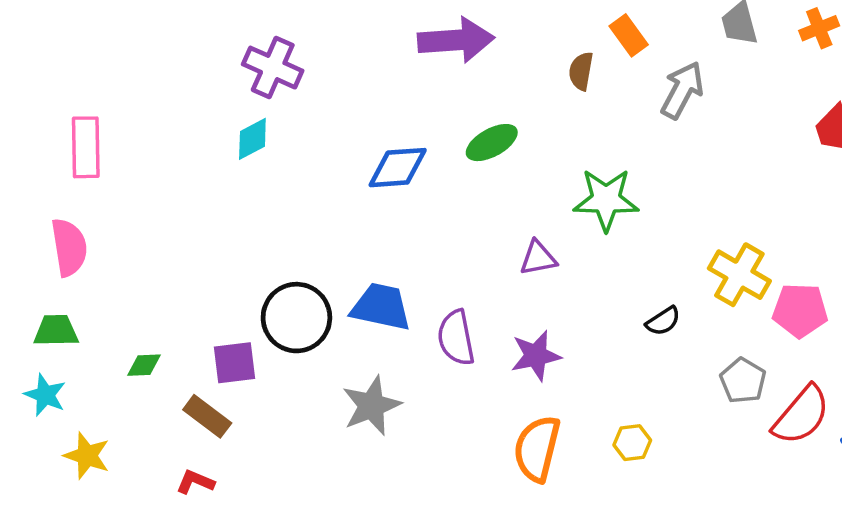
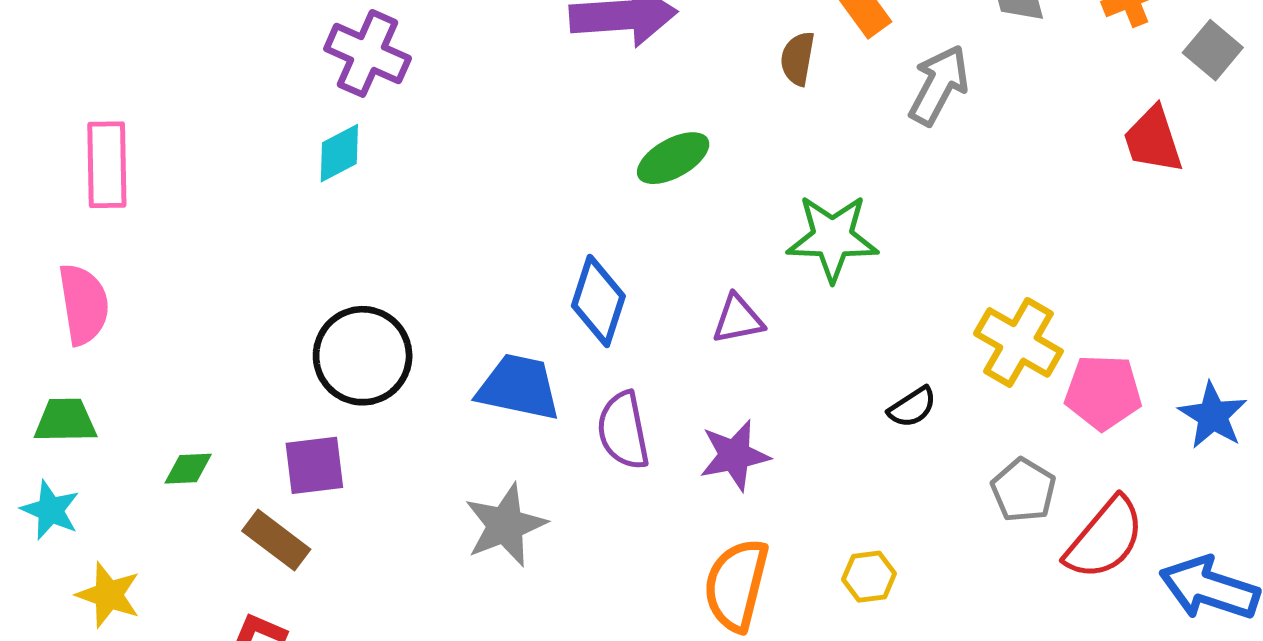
blue diamond: (398, 168) -> (598, 301), moved, turned -68
black circle: (296, 318) -> (363, 356), moved

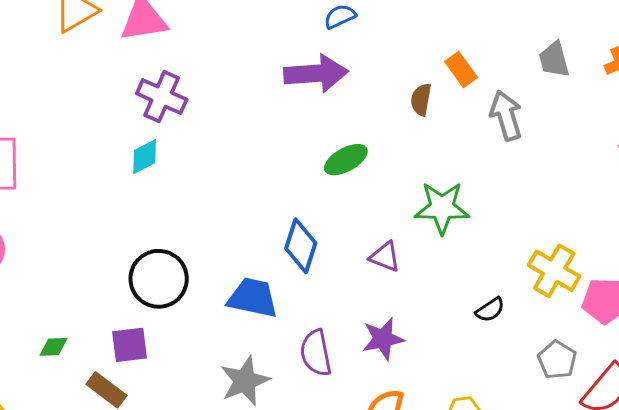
gray arrow: (939, 85) -> (506, 116), turned -45
purple triangle: (738, 319) -> (385, 257), turned 32
purple semicircle: (623, 430) -> (316, 353), moved

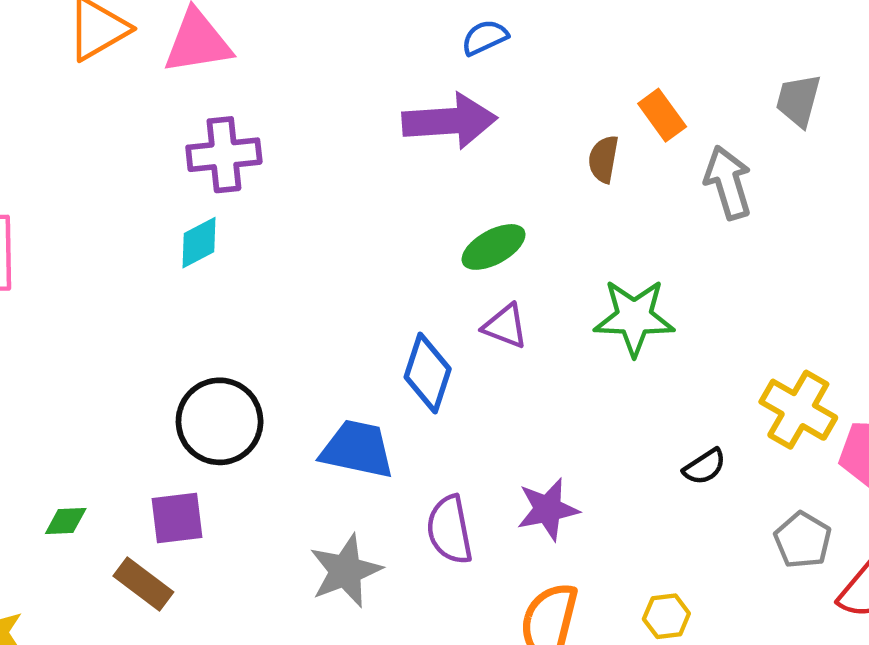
gray trapezoid: (554, 60) -> (798, 100), turned 30
purple cross: (162, 97) -> (224, 155), turned -30
purple triangle: (385, 257) -> (505, 326), moved

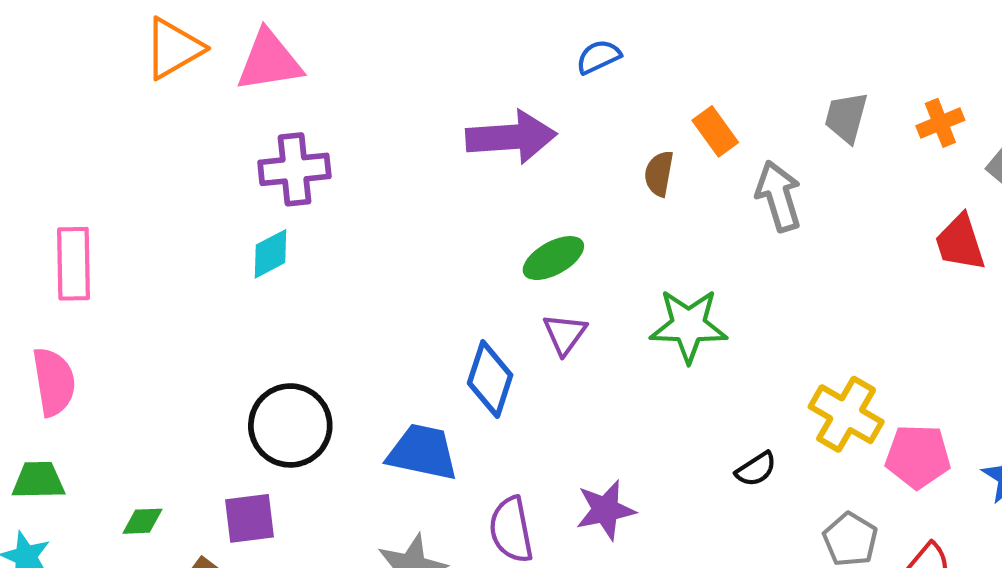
blue semicircle: (485, 37) -> (598, 57), moved
purple triangle: (505, 326) -> (565, 334), turned 45

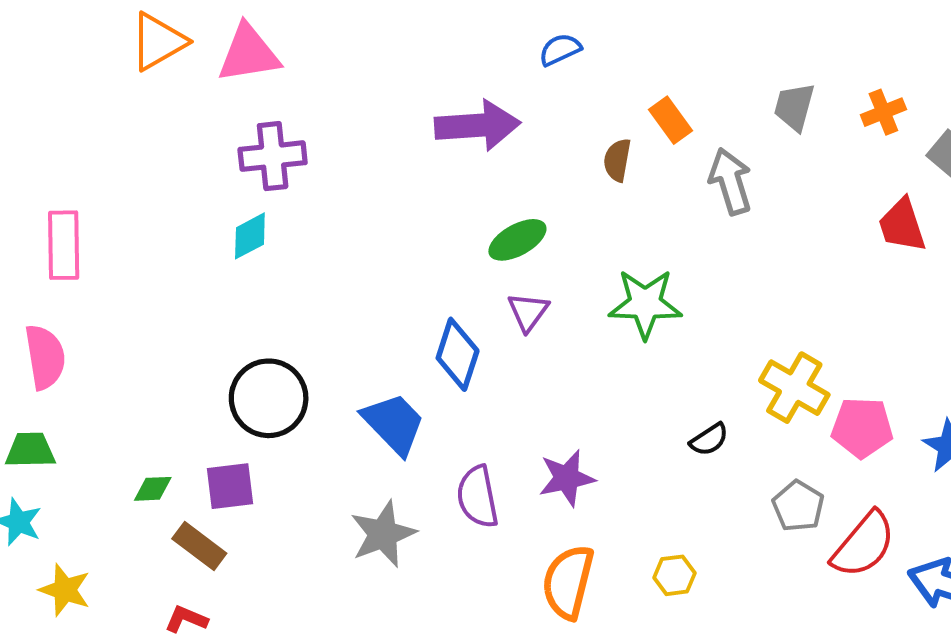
blue trapezoid: (423, 452) -> (394, 424), turned 34
green diamond: (143, 521) -> (153, 489), moved

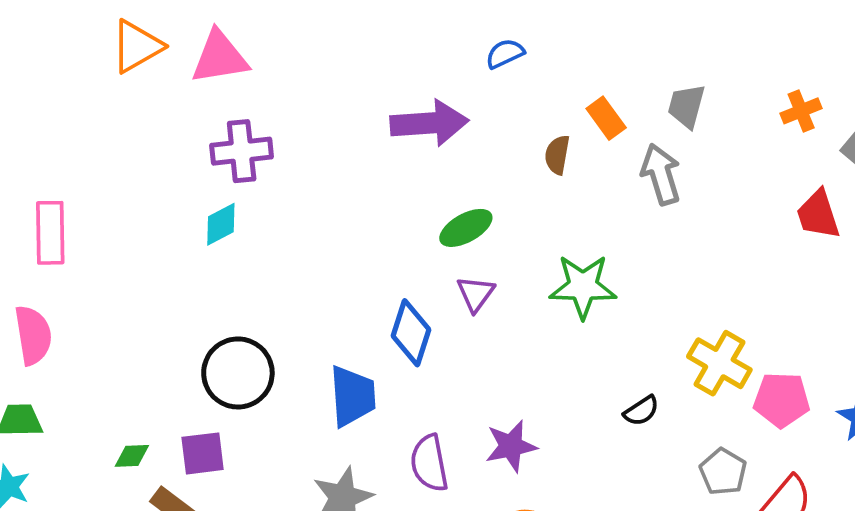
gray trapezoid: (794, 107) -> (686, 106), moved
blue trapezoid: (394, 424) -> (353, 396), turned 40

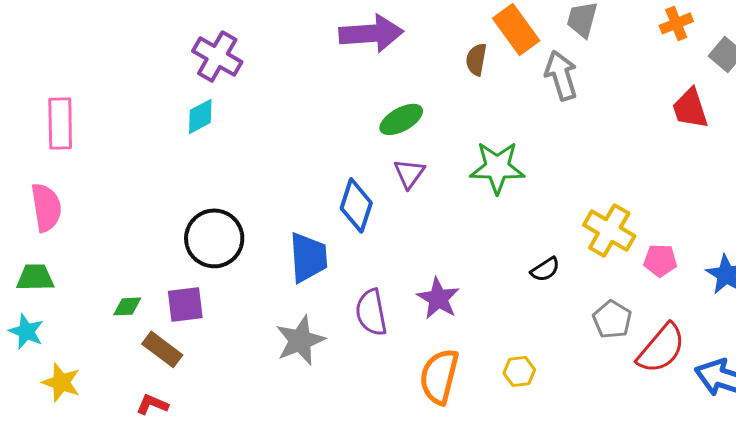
orange rectangle: (606, 118) -> (516, 29), size x1.4
purple cross: (242, 151) -> (217, 56), turned 36
pink pentagon: (782, 400) -> (660, 260), size x0.7
purple star: (511, 446) -> (438, 298), turned -30

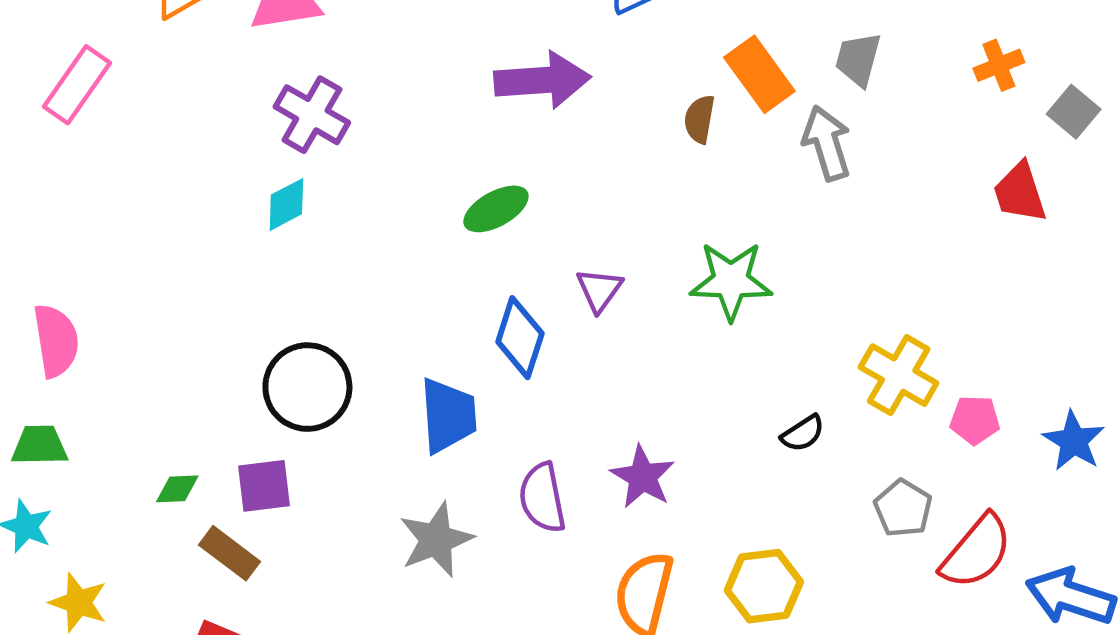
green ellipse: (401, 119) -> (496, 209), moved
pink rectangle: (60, 123) -> (77, 85), moved, turned 36
yellow hexagon: (519, 371) -> (764, 586), size x1.6

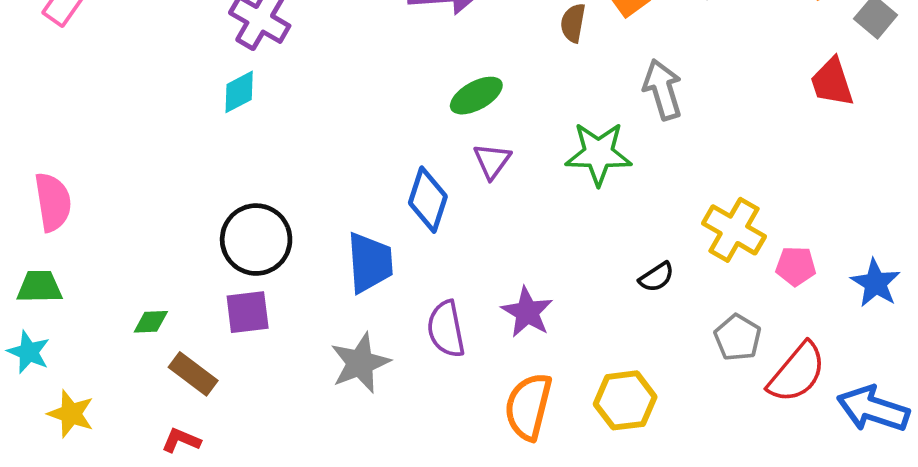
gray arrow: (827, 143) -> (663, 89), moved
green ellipse: (496, 209) -> (476, 96), moved
purple square: (264, 486) -> (248, 312), moved

